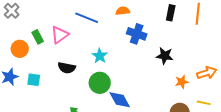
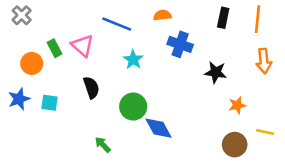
pink triangle: (60, 35) -> (82, 46), turned -42
cyan star: (100, 56) -> (133, 60), moved
black semicircle: (67, 68) -> (91, 88), turned -120
orange arrow: (207, 73) -> (264, 61), moved, turned 102

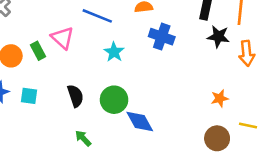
green rectangle: (55, 48) -> (38, 51), moved
black star: (216, 72) -> (218, 37), moved
black semicircle: (91, 88) -> (75, 96), moved

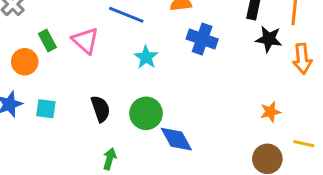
green rectangle: (38, 51) -> (47, 41), moved
green arrow: (83, 138) -> (110, 159), turned 60

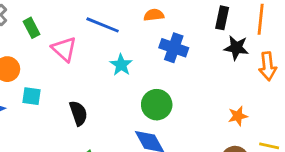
green rectangle: (47, 41) -> (31, 28), moved
cyan square: (46, 109) -> (31, 96), moved
green circle: (146, 113) -> (157, 105), moved

